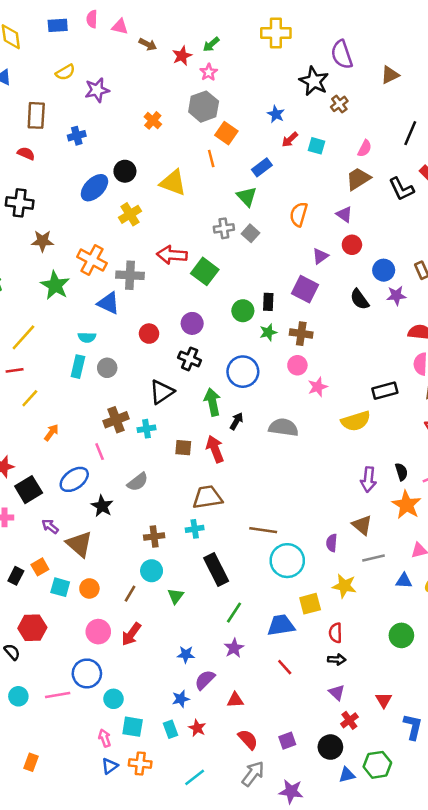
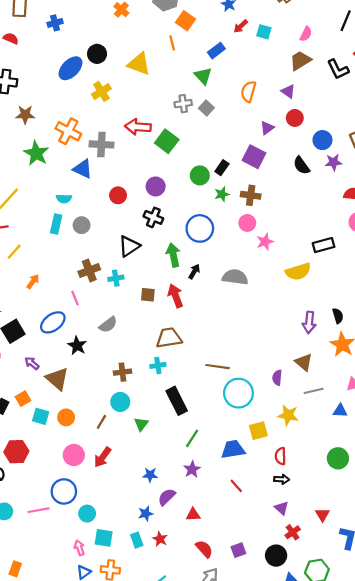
black rectangle: (268, 302) -> (222, 168), turned 32

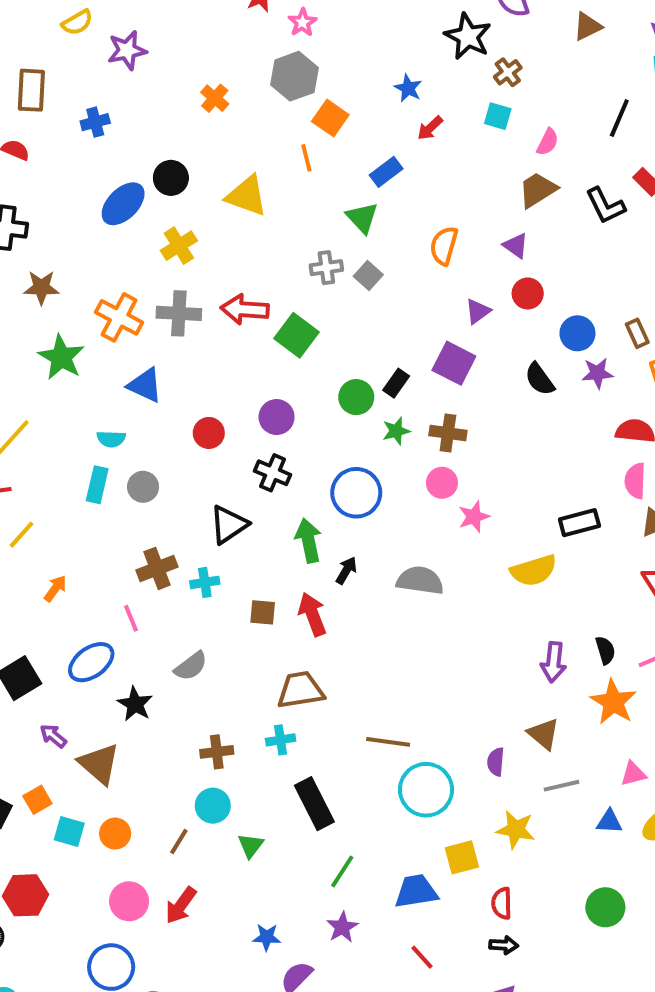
cyan square: (264, 32) -> (498, 116), moved
gray cross: (101, 144) -> (179, 313), moved

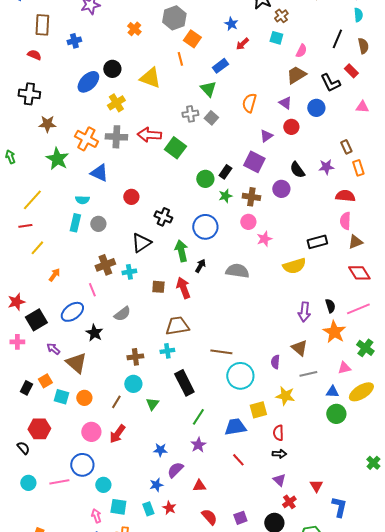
blue circle: (577, 333) -> (316, 108), moved
purple circle: (277, 417) -> (281, 189), moved
green circle: (605, 907) -> (336, 414), moved

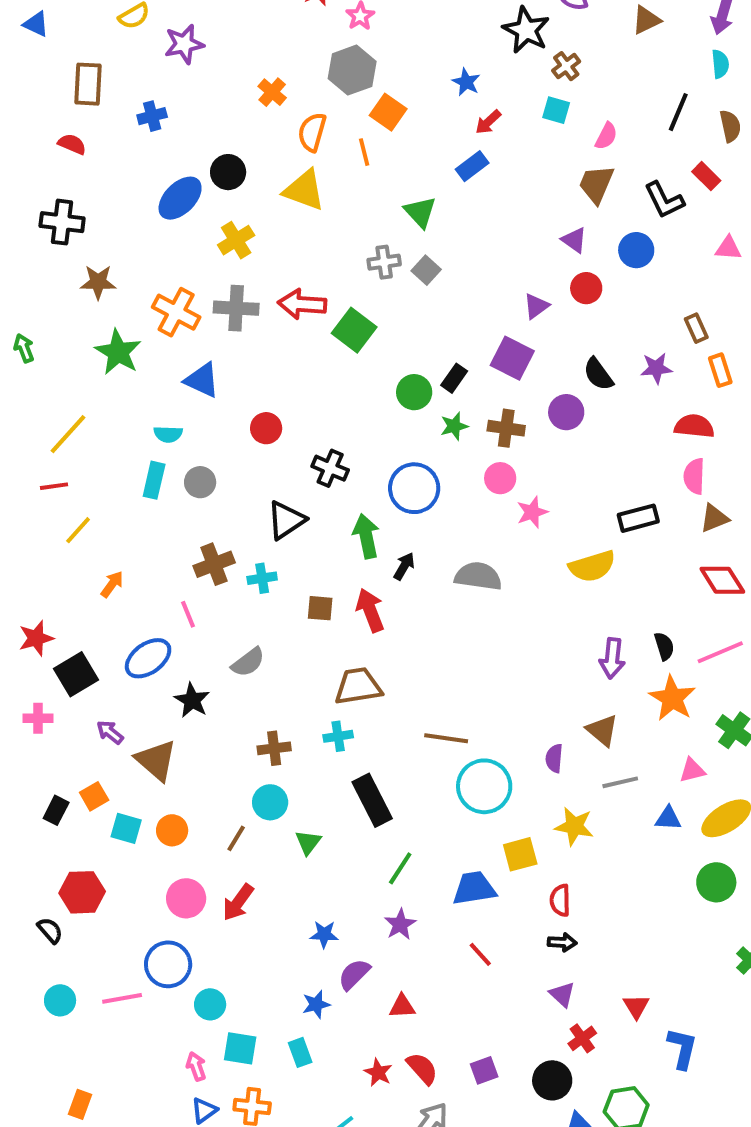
blue rectangle: (220, 66) -> (472, 166), moved
brown trapezoid: (296, 75) -> (596, 184), turned -35
orange semicircle: (249, 103) -> (312, 132), moved
green circle: (336, 414) -> (716, 882), moved
red star: (169, 508) -> (378, 1072), moved

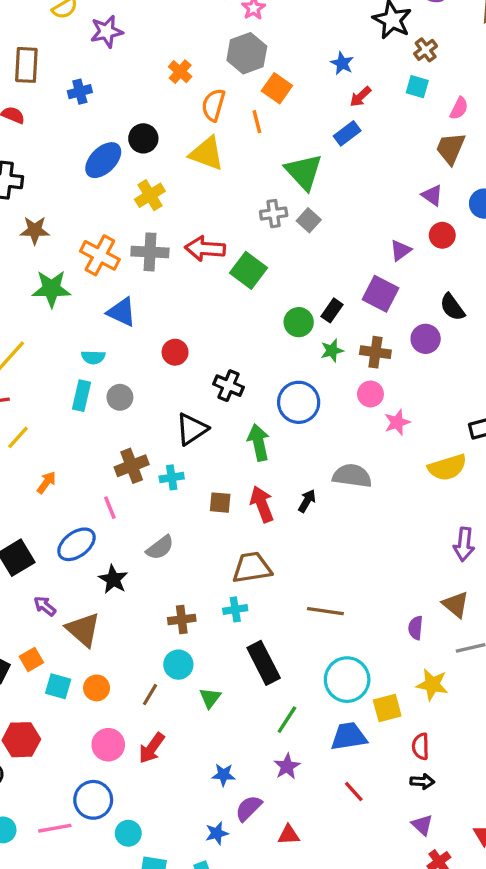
green triangle: (420, 212) -> (304, 172), size x1.4
green star: (118, 352) -> (51, 289), turned -30
black arrow: (404, 566) -> (307, 501), moved
cyan circle: (484, 786) -> (347, 680), moved

